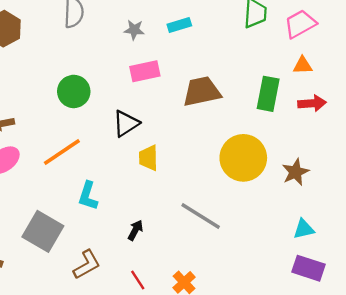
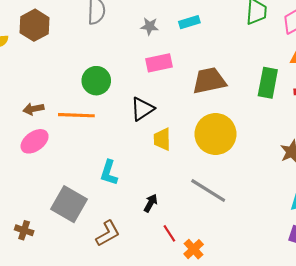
orange line: (62, 152) -> (76, 115), moved, turned 36
yellow circle: (243, 158) -> (216, 134), moved
red line: (138, 280) -> (169, 233), moved

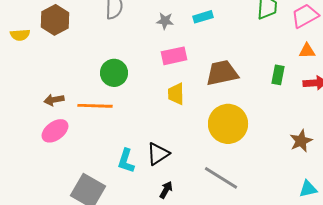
green rectangle: (268, 83) -> (278, 75), size x0.7
black triangle: (142, 109) -> (158, 154), moved
yellow trapezoid: (162, 139) -> (176, 94), moved

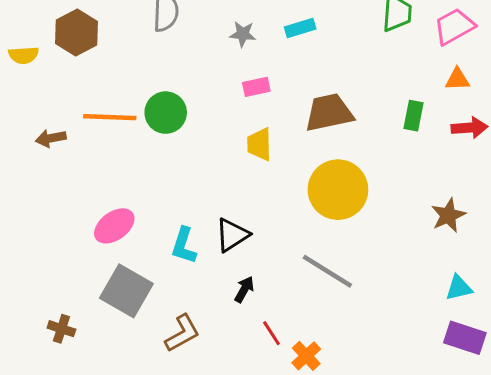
pink rectangle: (174, 56) -> (256, 87), size x0.7
brown arrow: (54, 100) -> (51, 138), moved
orange line: (95, 106) -> (110, 117), moved
pink ellipse: (55, 131) -> (114, 226), moved

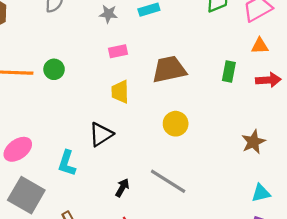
green circle: (166, 113) -> (54, 69), size x0.7
yellow circle: (338, 190) -> (176, 124), size x0.6
black triangle: (232, 235) -> (101, 134), moved
black arrow: (244, 289) -> (122, 188), moved

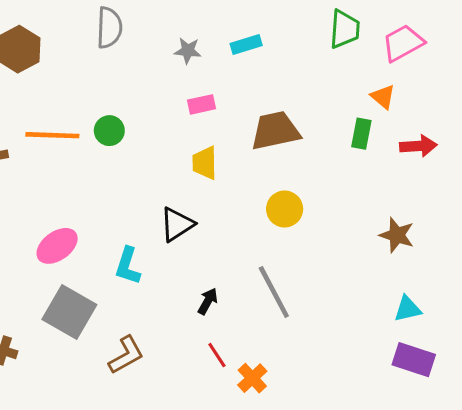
orange triangle: (260, 46) -> (383, 97), moved, turned 42
brown star: (253, 142) -> (397, 235), turned -30
gray line: (168, 181) -> (274, 292), turned 30

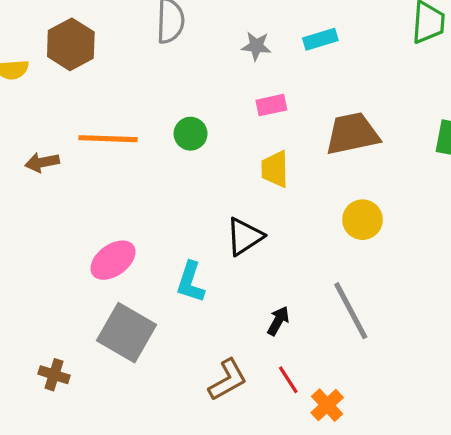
green circle: (109, 131) -> (191, 134), moved
brown L-shape: (126, 355) -> (228, 380), moved

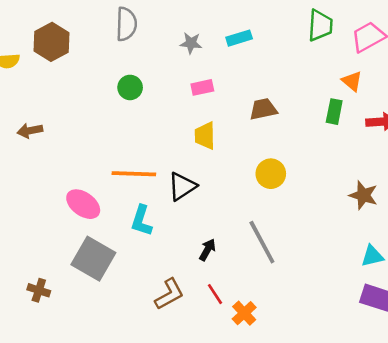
green circle: (191, 134) -> (130, 87), moved
brown trapezoid: (352, 134) -> (263, 109), size x0.7
orange line: (108, 139) -> (134, 174), moved
pink ellipse: (113, 260) -> (83, 204), turned 72

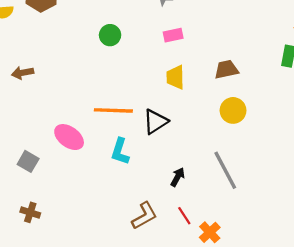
brown trapezoid: (263, 109) -> (226, 69), moved
gray square: (93, 259) -> (28, 161), moved, size x0.6

